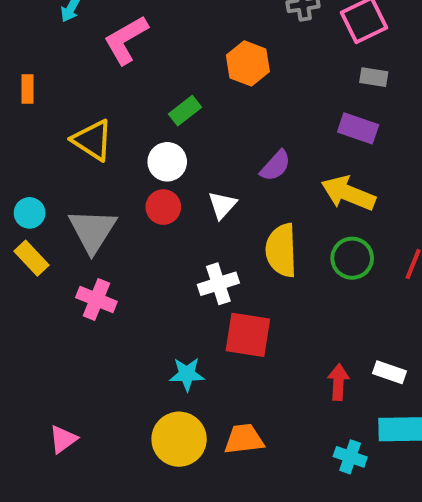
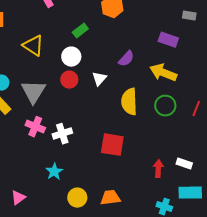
gray rectangle: (374, 77) -> (189, 16), moved
white cross: (218, 284) -> (62, 134), moved
cyan star: (187, 374) -> (54, 172), moved, turned -30
yellow circle: (179, 439) -> (77, 198), size x0.7

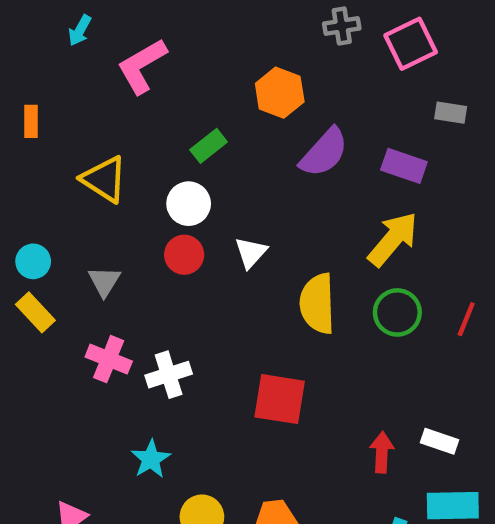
purple semicircle: (126, 59) -> (324, 153), moved, size x1.4
yellow arrow: (163, 73) -> (393, 239), turned 108
gray triangle: (33, 92) -> (104, 281), size x0.6

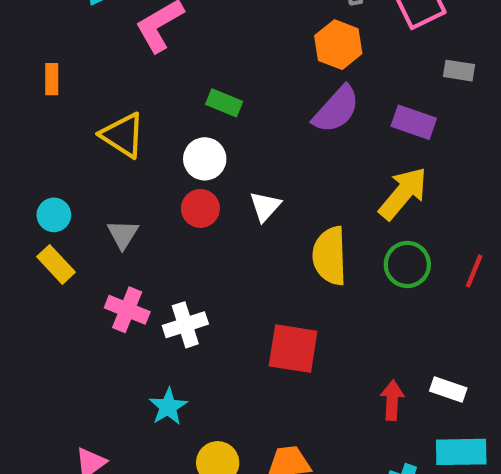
orange hexagon: (280, 93) -> (338, 45), moved
green rectangle: (209, 146) -> (224, 103), turned 60

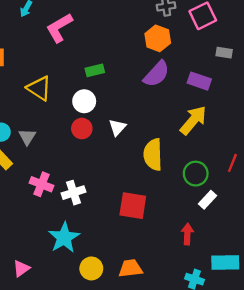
green rectangle: (224, 103) -> (95, 70), turned -36
gray triangle: (123, 234) -> (27, 137), moved
green circle: (407, 264) -> (196, 174), moved
white rectangle: (448, 389) -> (208, 200), moved, turned -66
cyan star: (168, 407) -> (64, 238), size x1.5

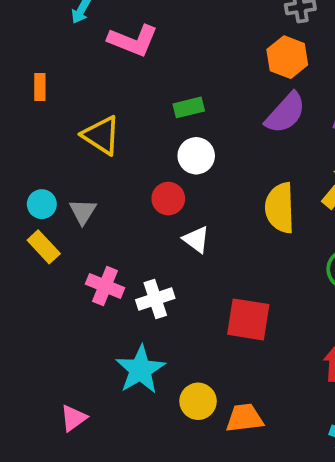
pink L-shape: (59, 28) -> (133, 40), turned -128
white circle: (84, 101) -> (196, 156), moved
white triangle: (117, 127) -> (196, 239), moved, turned -36
yellow semicircle: (153, 155) -> (280, 208), moved
yellow circle: (91, 268) -> (198, 401), moved

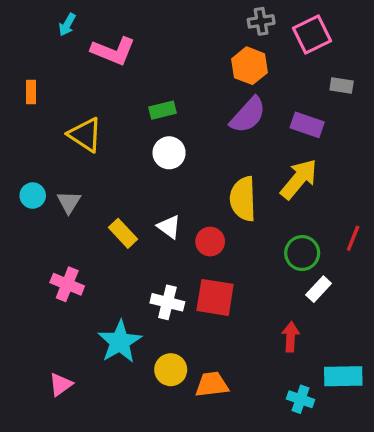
red circle: (168, 199) -> (210, 242), moved
yellow rectangle: (44, 247) -> (123, 233), moved
pink cross: (105, 286) -> (67, 284), moved
white cross: (155, 299) -> (167, 302), moved, turned 32

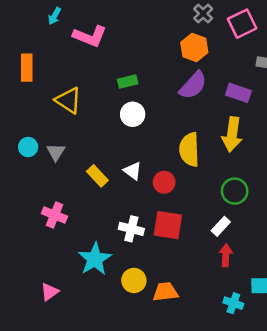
gray cross: (261, 21) -> (203, 14), turned -36
orange rectangle: (31, 92) -> (27, 68), size x1.5
yellow arrow: (299, 179) -> (232, 134), turned 148
white rectangle: (319, 289) -> (221, 226), moved

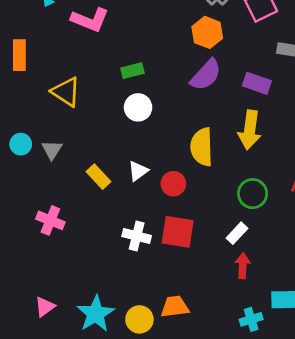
white triangle: (133, 171) -> (138, 171), turned 48
cyan star: (95, 259) -> (96, 314), moved
yellow circle: (134, 280) -> (139, 319), moved
cyan cross: (233, 303) -> (251, 319), turned -36

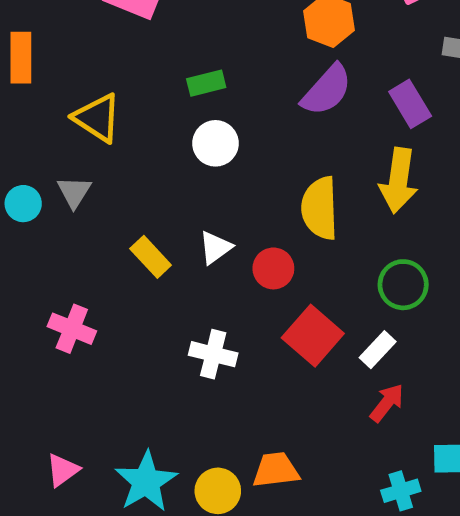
purple rectangle: (257, 83) -> (410, 104), turned 40
gray triangle: (52, 150) -> (74, 192), moved
red square: (178, 232) -> (313, 336), moved, turned 32
red arrow: (243, 266) -> (387, 403), turned 35

